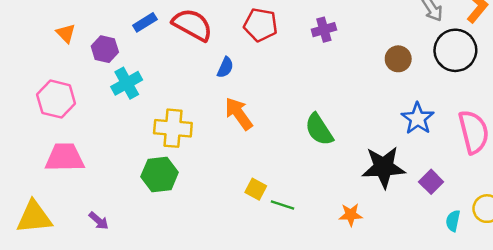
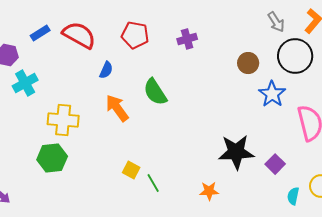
blue star: (418, 118) -> (272, 94), moved
green semicircle: (319, 129) -> (155, 92), moved
green line: (283, 205) -> (153, 183), turned 42

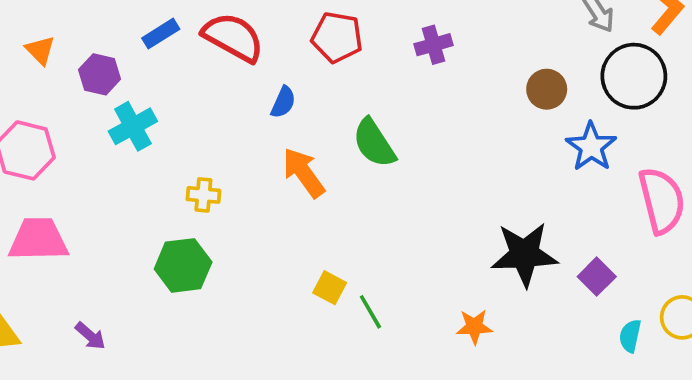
yellow cross: (63, 120) -> (203, 195), size x0.6

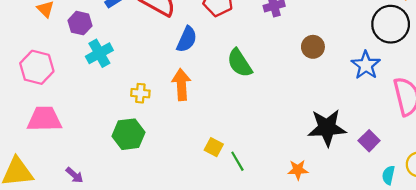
brown circle: (547, 89) -> (313, 47), moved
blue semicircle: (283, 102) -> (187, 39), size x1.4
orange arrow: (304, 173) -> (181, 85), moved, turned 32

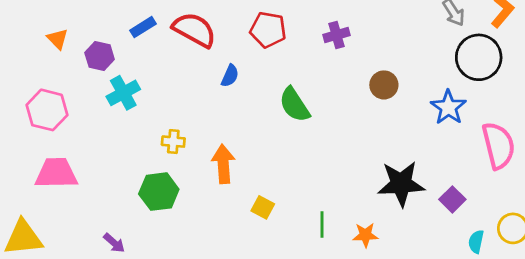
blue semicircle: (187, 39) -> (230, 76), size x0.7
orange arrow: (181, 85) -> (223, 164), moved
green line: (237, 161) -> (322, 224), moved, turned 30
purple arrow: (75, 175) -> (114, 243), moved

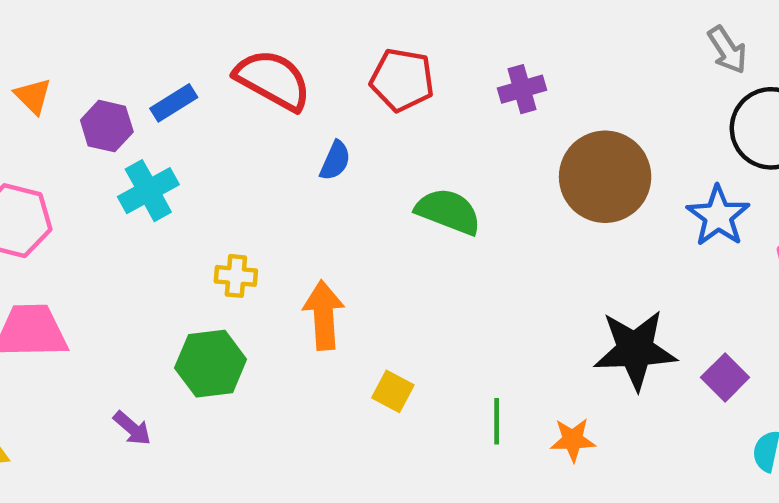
blue rectangle: (143, 27) -> (174, 103), moved
brown circle: (384, 85) -> (605, 177), size x1.8
green semicircle: (294, 105) -> (448, 211), turned 144
purple arrow: (114, 243) -> (132, 428), moved

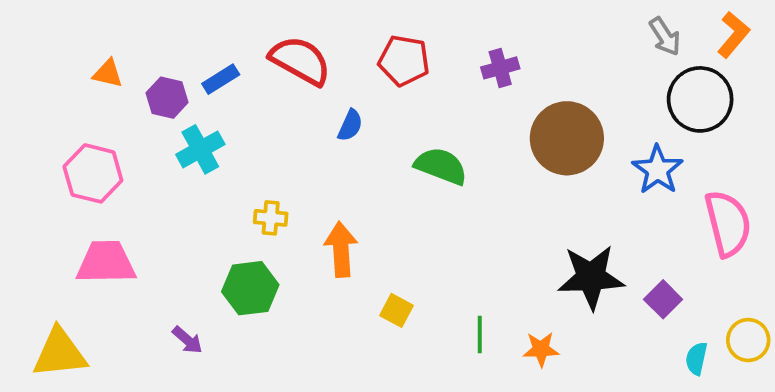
orange triangle: (33, 96) -> (108, 74), turned -32

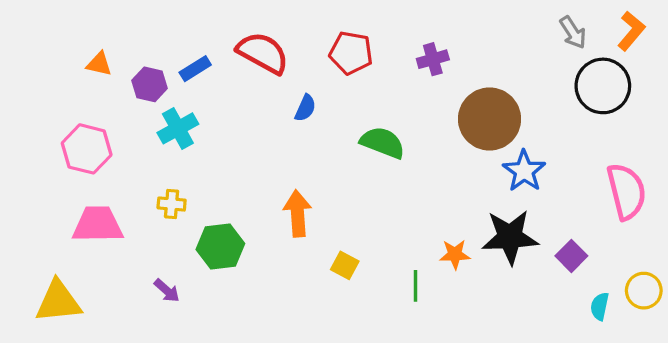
blue star: (658, 170) -> (524, 171), moved
yellow cross: (271, 218) -> (172, 204), moved
orange star: (541, 349) -> (455, 254), moved

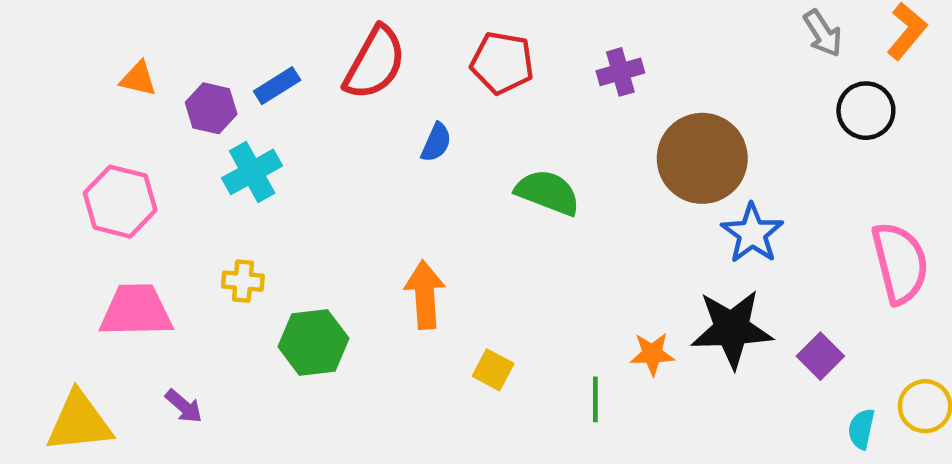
red semicircle: (263, 53) -> (375, 63), turned 90
black circle: (603, 86) -> (866, 111), size x0.7
purple arrow: (167, 291) -> (184, 406), moved

